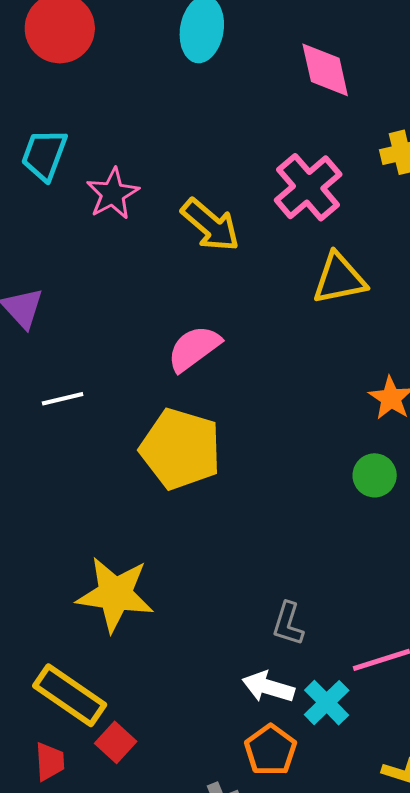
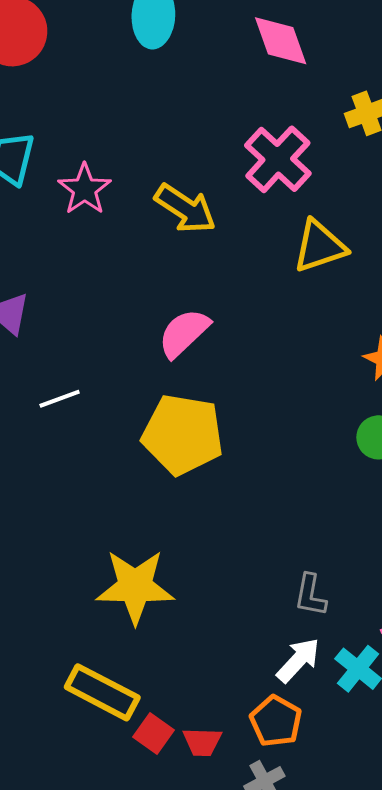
white arrow: (268, 687) -> (298, 660), turned 123
orange pentagon: (270, 750) -> (276, 721), moved
red trapezoid: (50, 762) -> (202, 742), moved, turned 102

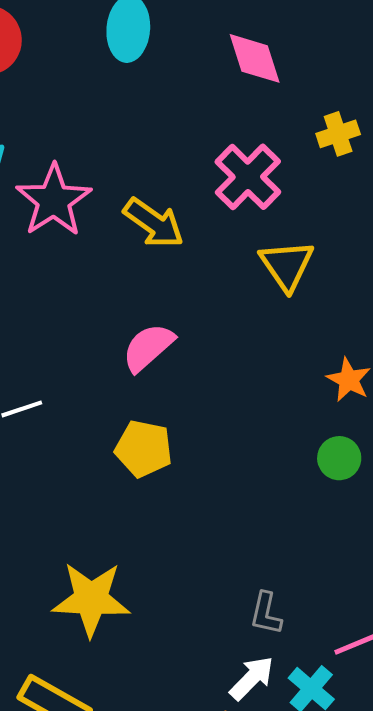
pink star: (85, 189) -> (54, 200), size x1.4
yellow triangle: (320, 246) -> (287, 265), turned -48
yellow pentagon: (183, 434) -> (144, 449), size x0.7

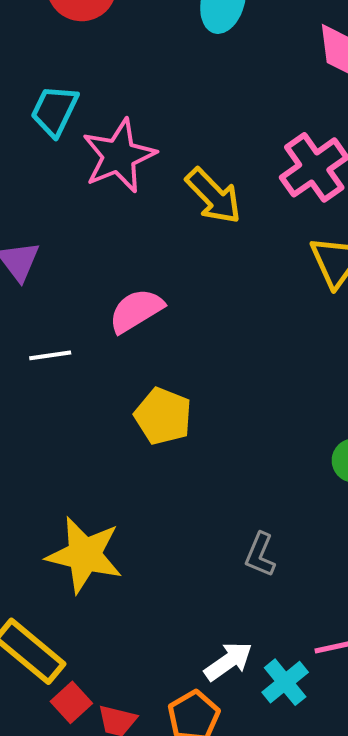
pink semicircle: (148, 347) -> (136, 311), moved
gray L-shape: (266, 614) -> (260, 555), moved

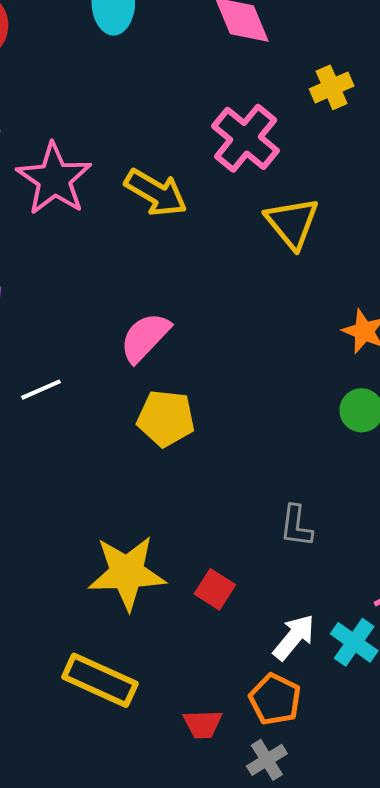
pink semicircle: (136, 311) -> (145, 337), moved
red square: (71, 702) -> (215, 589), moved

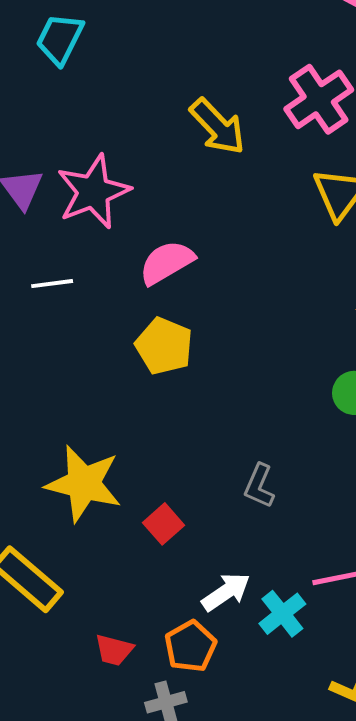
pink star: (54, 179) -> (93, 192), moved

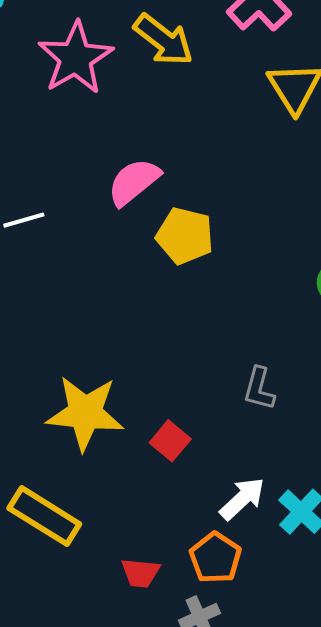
pink star: (93, 192) -> (76, 58), moved
yellow pentagon: (164, 346) -> (185, 236), moved

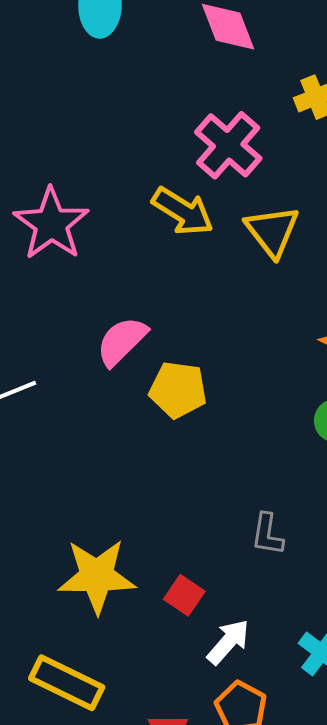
yellow arrow: (163, 40) -> (183, 211), moved
white arrow: (242, 499) -> (228, 642), moved

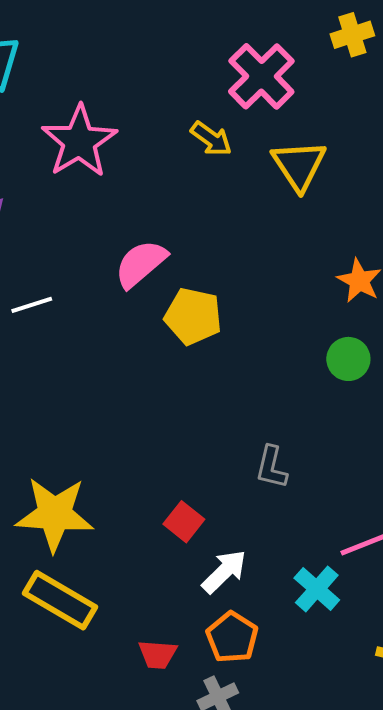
yellow arrow: (183, 211) -> (211, 139), size x0.7
yellow star: (97, 576) -> (55, 514), moved

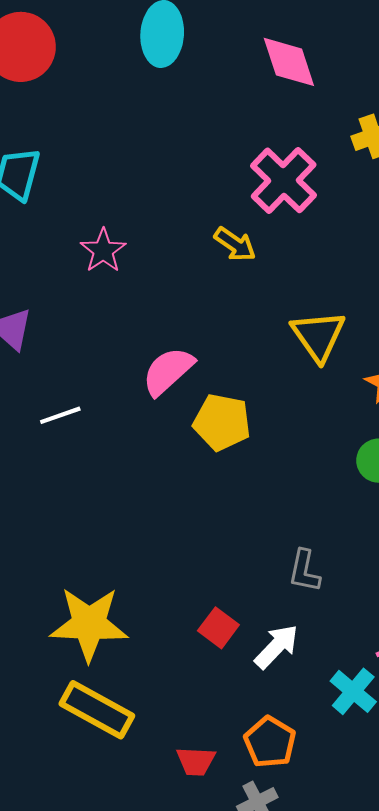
pink star: (79, 141) -> (103, 251), size x0.6
yellow triangle: (299, 165) -> (318, 336), moved
white arrow: (224, 572) -> (277, 647), moved

